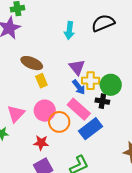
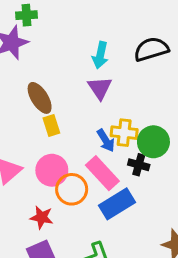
brown ellipse: (32, 63) -> (40, 98), turned 30
purple triangle: (77, 67) -> (100, 88), moved

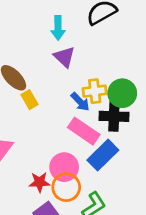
black cross: (139, 165) -> (114, 116), size x1.5
pink circle: (52, 170) -> (64, 167), moved
orange circle: (72, 189) -> (66, 187), moved

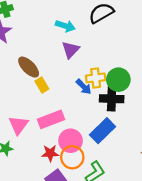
cyan arrow: (58, 28) -> (65, 26), turned -72
purple triangle: (64, 57) -> (71, 50), turned 30
pink rectangle: (84, 131) -> (51, 119), moved, turned -55

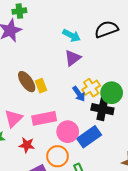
brown ellipse: (29, 67) -> (27, 82), moved
yellow cross: (96, 78) -> (91, 88), turned -36
pink circle: (71, 141) -> (68, 132), moved
red star: (50, 153) -> (27, 145), moved

